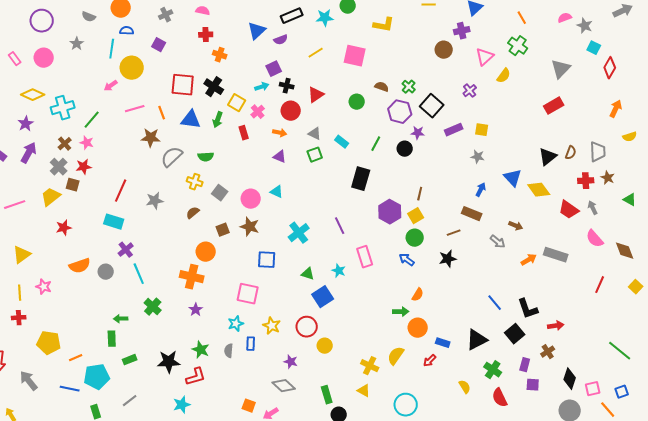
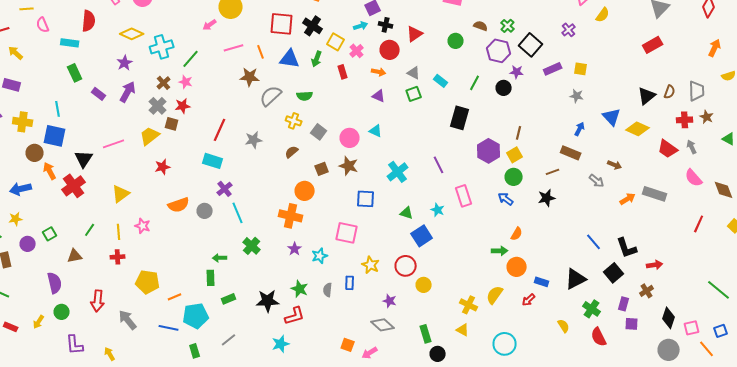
yellow diamond: (539, 190) -> (638, 129), turned -30
cyan star: (236, 324) -> (320, 256), moved

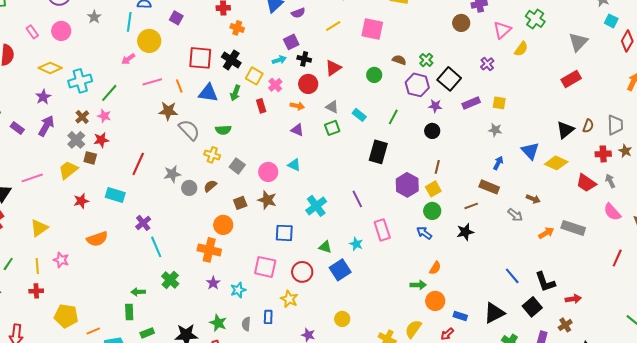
black circle: (504, 88) -> (432, 131), moved
gray semicircle: (271, 96) -> (189, 130), turned 90
cyan rectangle: (213, 161) -> (115, 195), moved
gray circle: (205, 211) -> (189, 188), moved
red circle: (406, 266) -> (302, 272), moved

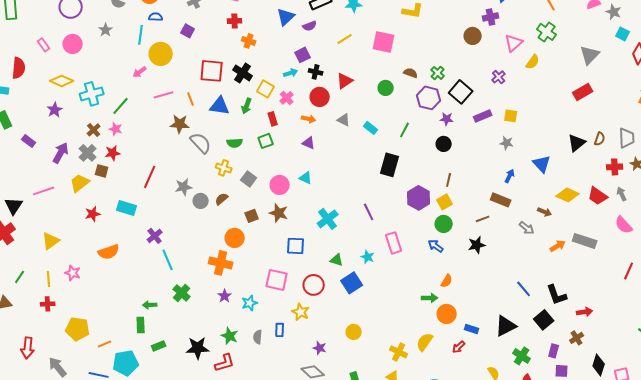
purple arrow: (46, 126) -> (61, 153), moved
green square: (332, 128) -> (266, 141), moved
yellow diamond: (556, 163) -> (568, 195), moved

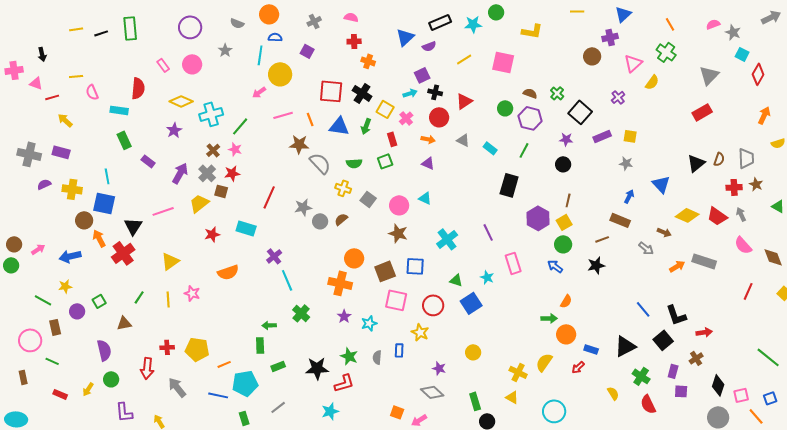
purple hexagon: (429, 98) -> (530, 118), moved
brown square: (252, 216) -> (385, 271), moved, size x1.5
red cross: (48, 304) -> (167, 347), moved

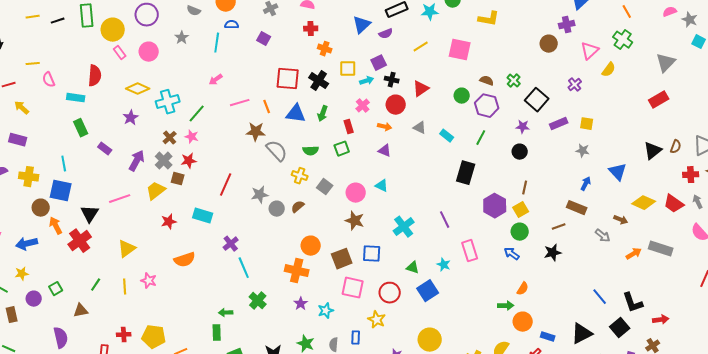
yellow circle: (280, 74) -> (113, 30), moved
yellow square: (385, 109) -> (348, 69), moved, turned -30
yellow circle: (473, 352) -> (430, 340), size x1.5

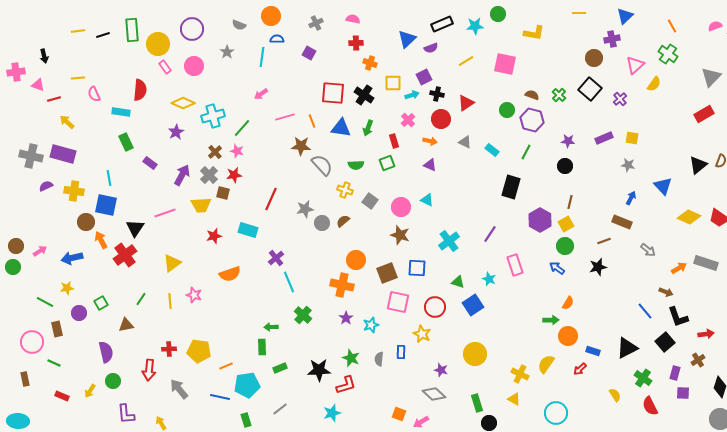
black square: (537, 100) -> (590, 89), moved
purple rectangle: (18, 140) -> (63, 154), size x1.4
yellow trapezoid: (156, 191) -> (201, 205), turned -145
purple line: (445, 220) -> (490, 234), turned 60
brown arrow: (621, 220) -> (666, 292), moved

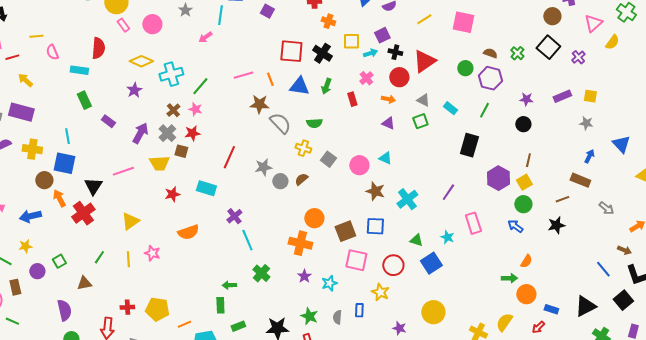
pink arrow: (261, 94) -> (205, 37), moved
red triangle: (466, 103) -> (424, 61), size x1.4
green square: (387, 163) -> (420, 121), moved
brown star: (400, 235) -> (375, 191), moved

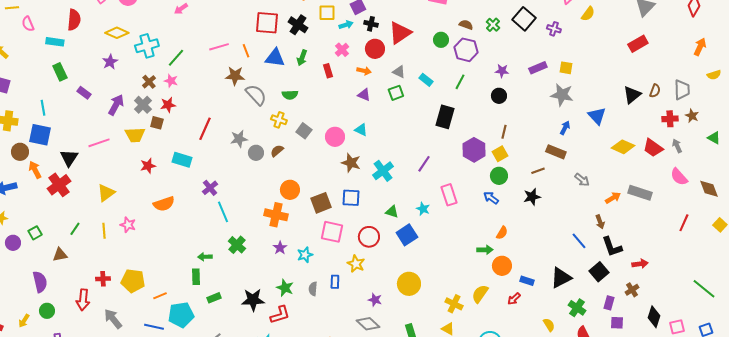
purple cross: (578, 57) -> (554, 29), turned -32
gray star: (586, 123) -> (562, 95), size x1.6
brown arrow: (624, 250) -> (600, 222), turned 48

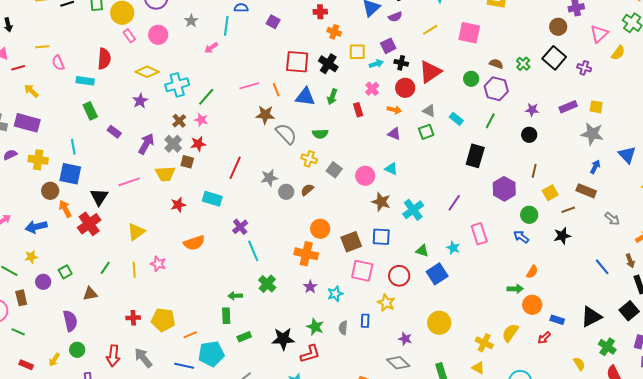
yellow square: (500, 154) -> (550, 193), moved
blue line: (579, 241) -> (602, 267), moved
red arrow: (83, 300) -> (113, 356), moved

